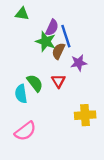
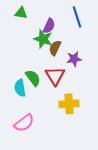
blue line: (66, 36) -> (77, 17), moved
red triangle: (58, 81) -> (55, 76), size x1.5
yellow cross: (85, 115) -> (69, 104), moved

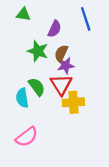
green star: (43, 39) -> (38, 51), moved
purple star: (74, 59) -> (66, 66), moved
yellow cross: (69, 104) -> (73, 102), moved

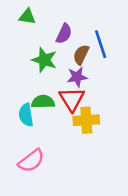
blue line: (86, 19) -> (101, 44), moved
brown semicircle: (61, 53) -> (81, 55), moved
green semicircle: (37, 87) -> (43, 102), turned -54

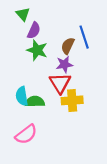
green triangle: (27, 17) -> (23, 14), turned 40
purple semicircle: (64, 34) -> (34, 31), moved
green semicircle: (43, 102) -> (35, 102), moved

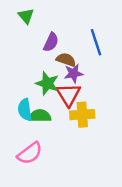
purple semicircle: (34, 31) -> (51, 42), moved
brown semicircle: (68, 46) -> (66, 60), moved, turned 84
green star: (37, 50) -> (47, 83), moved

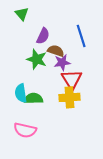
green star: (47, 83) -> (37, 59), moved
red triangle: (68, 95) -> (72, 79), moved
pink semicircle: (30, 153) -> (25, 130), turned 50

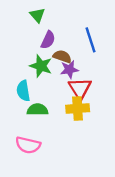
green triangle: (22, 14) -> (37, 15), moved
cyan semicircle: (21, 93) -> (23, 91), moved

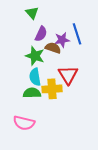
purple star: (69, 69) -> (62, 40), moved
cyan semicircle: (23, 91) -> (35, 77), moved
yellow cross: (78, 108) -> (52, 89), moved

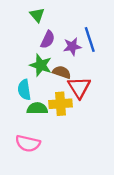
brown semicircle: (53, 48) -> (62, 72), moved
cyan semicircle: (35, 77) -> (24, 90), moved

